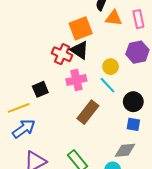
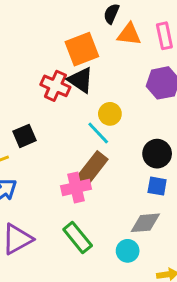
yellow circle: (111, 67) -> (110, 114), moved
pink cross: (76, 80) -> (76, 188), moved
cyan line: (107, 85) -> (98, 133), moved

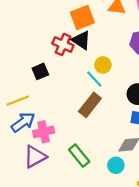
black square: (24, 136) -> (40, 71), moved
pink cross: (76, 188) -> (44, 132), moved

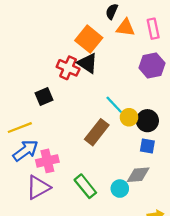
orange square: (82, 18) -> (89, 39), turned -30
yellow circle: (103, 65) -> (129, 117), moved
cyan line: (94, 79) -> (114, 105), moved
cyan circle: (116, 165) -> (120, 189), moved

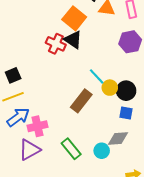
black square: (44, 97) -> (13, 75), moved

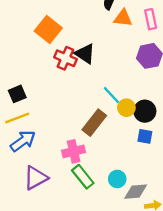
orange square: (74, 18) -> (48, 30), moved
pink cross: (37, 126) -> (74, 151), moved
gray diamond: (118, 139) -> (136, 192), moved

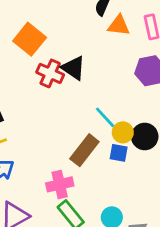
blue square: (145, 136) -> (119, 153), moved

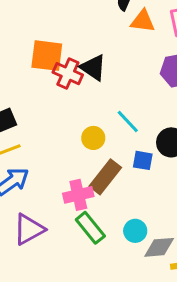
orange square: (30, 39) -> (47, 56), moved, turned -32
yellow circle: (123, 132) -> (93, 138), moved
brown rectangle: (84, 150) -> (105, 177), moved

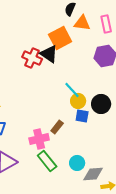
orange square: (47, 56) -> (60, 38), moved, turned -35
yellow circle: (93, 138) -> (78, 101), moved
brown rectangle: (105, 177) -> (57, 127), size x0.6

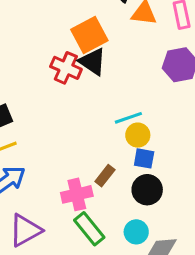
orange square: (60, 38) -> (89, 35), moved
cyan line: (72, 90) -> (128, 118), turned -66
black circle: (101, 104) -> (147, 190), moved

